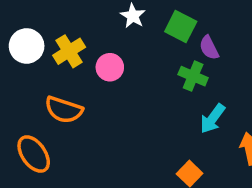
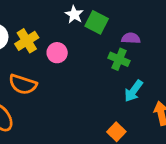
green square: (181, 26) -> (97, 22), moved
purple semicircle: (209, 48) -> (131, 38), turned 120

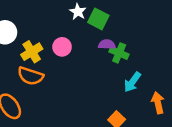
purple semicircle: (131, 38) -> (107, 44), moved
yellow cross: (27, 41) -> (32, 52), moved

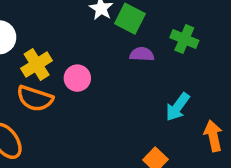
pink circle: (62, 47) -> (77, 78), moved
green cross: (119, 53) -> (184, 39), moved

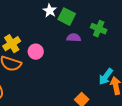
cyan arrow: (178, 107) -> (106, 77), moved

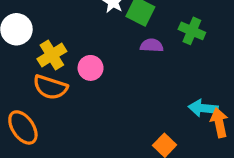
cyan arrow: (106, 77) -> (203, 108), turned 60

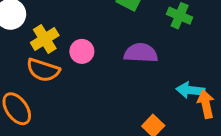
purple semicircle: (152, 45) -> (141, 53), moved, size x1.5

